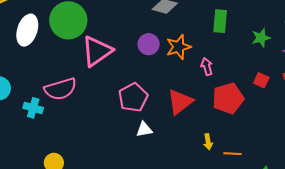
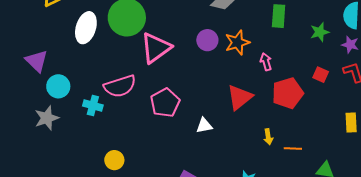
pink pentagon: (133, 97) -> (165, 103), moved

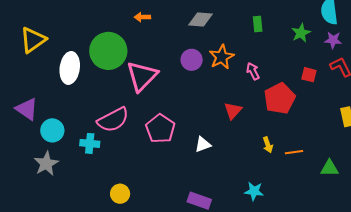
green rectangle: (279, 16) -> (258, 24), size x0.7
red triangle: (240, 97) -> (233, 111), size x0.7

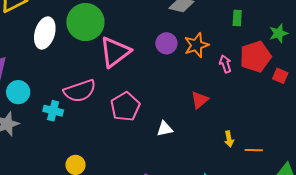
red pentagon: (280, 98) -> (255, 57), moved

